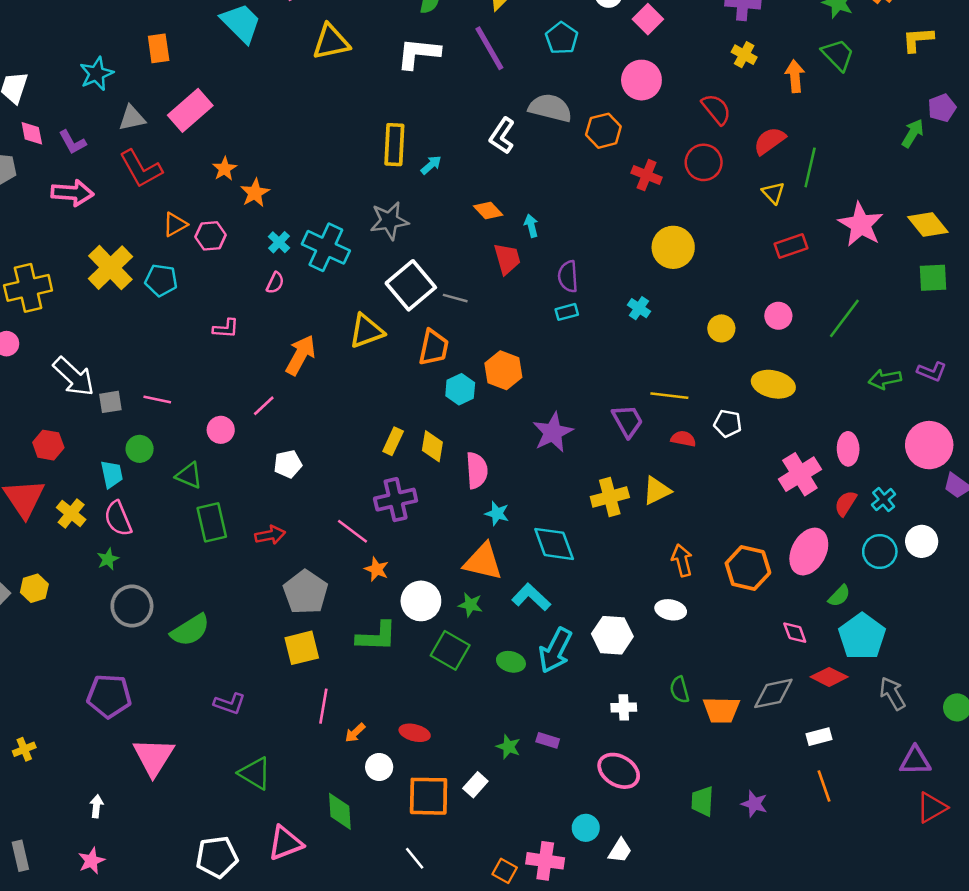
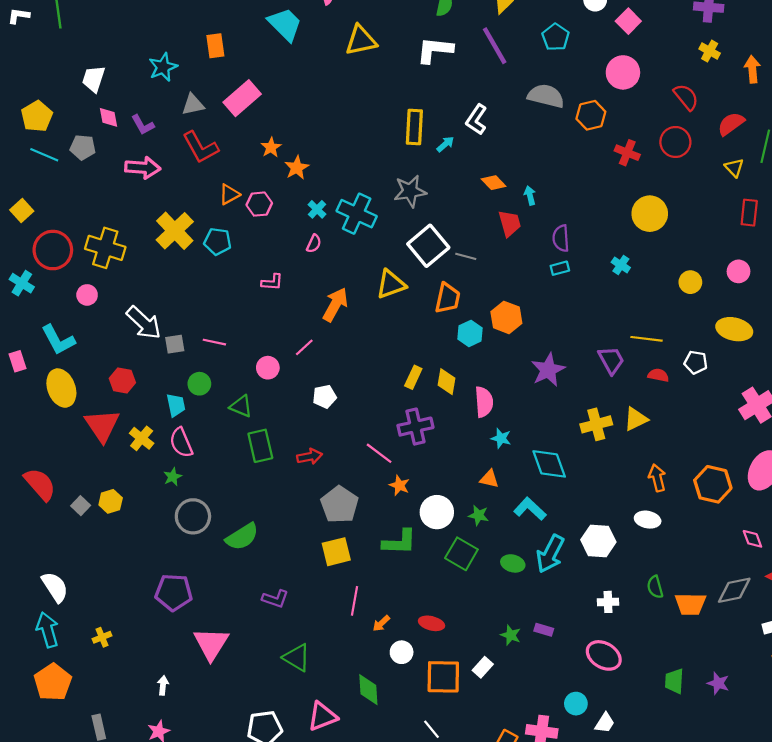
white L-shape: (502, 136) -> (476, 120), moved
red rectangle: (791, 246) -> (749, 213), turned -65
yellow cross: (28, 288) -> (105, 248), turned 30
orange triangle: (483, 562) -> (489, 479), size x0.6

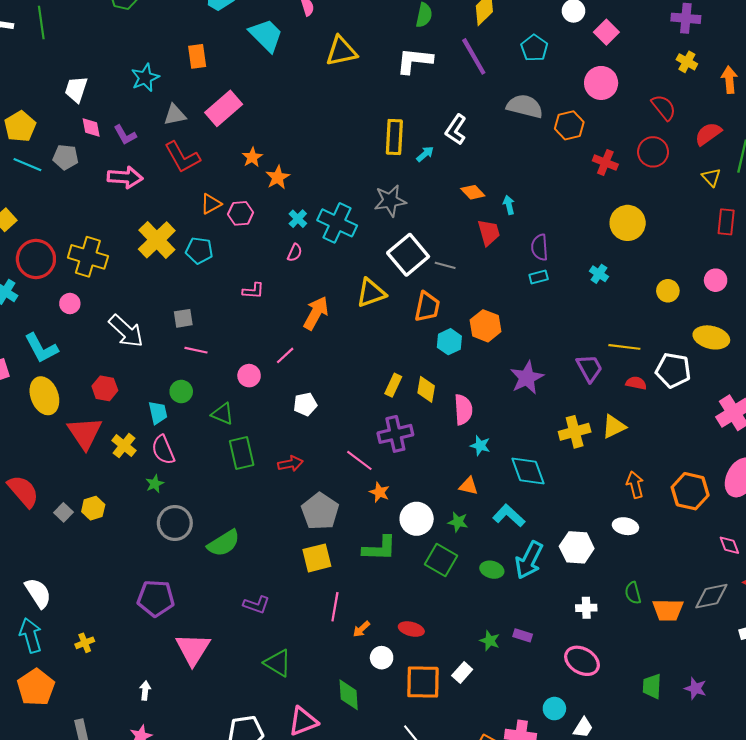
gray square: (175, 344) -> (183, 318), moved
white pentagon: (696, 362) -> (673, 370), size x1.5

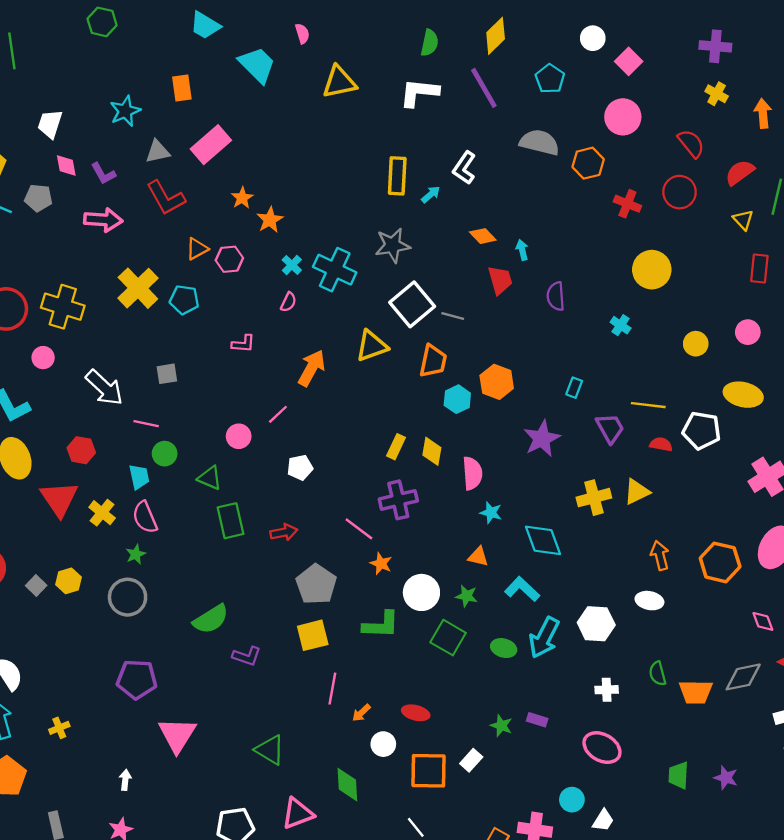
cyan rectangle: (539, 277) -> (574, 388), moved, turned -54
pink line: (196, 350) -> (146, 424), moved
gray circle: (175, 523) -> (128, 597), moved
purple L-shape: (256, 605) -> (247, 656), moved

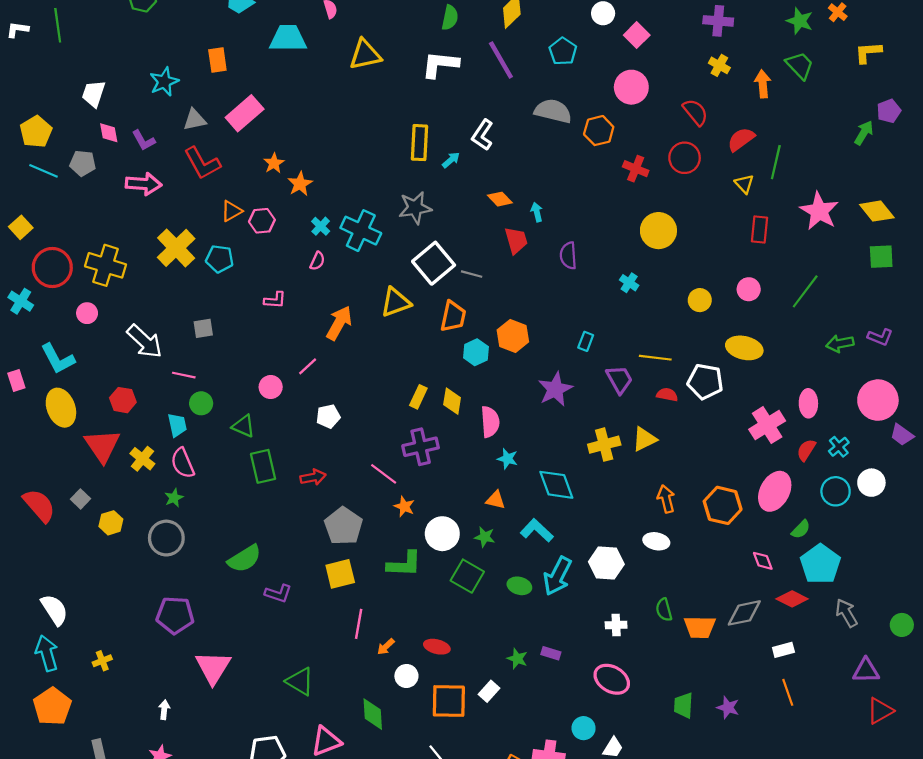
cyan trapezoid: (257, 65) -> (288, 38), turned -45
gray square: (36, 586) -> (81, 499), moved

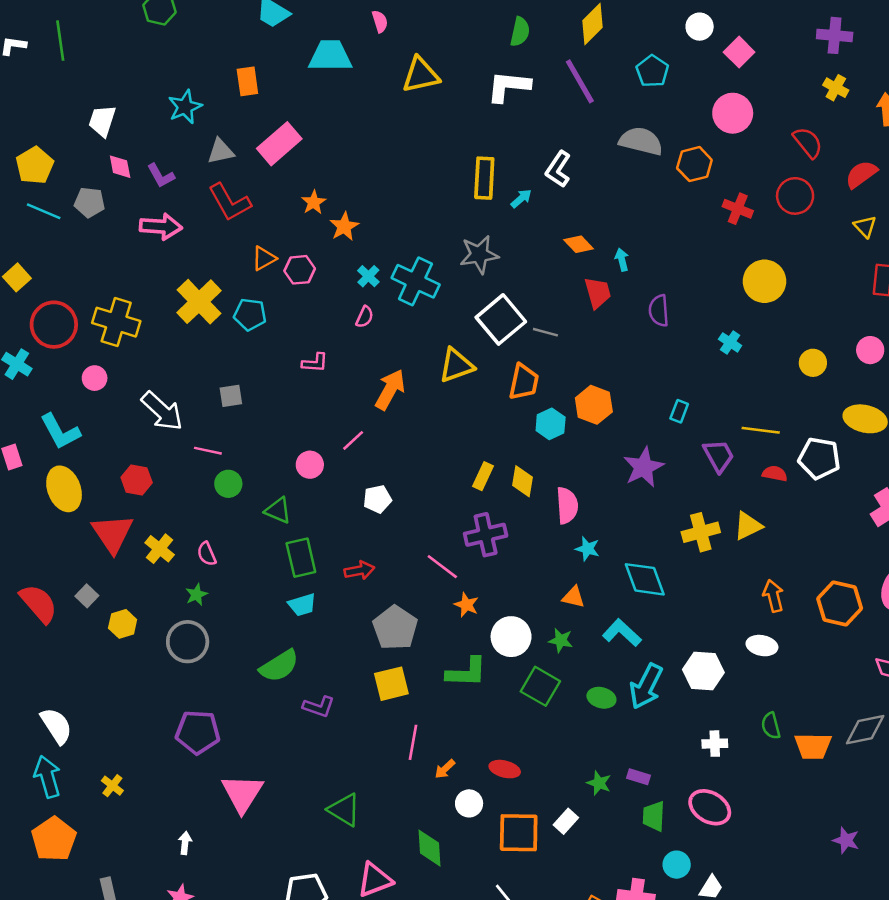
cyan trapezoid: (177, 425) -> (302, 605), moved, turned 85
pink semicircle: (183, 463) -> (207, 554), size x0.7
yellow cross: (102, 661) -> (112, 786), turned -30
green trapezoid: (683, 705) -> (654, 816), moved

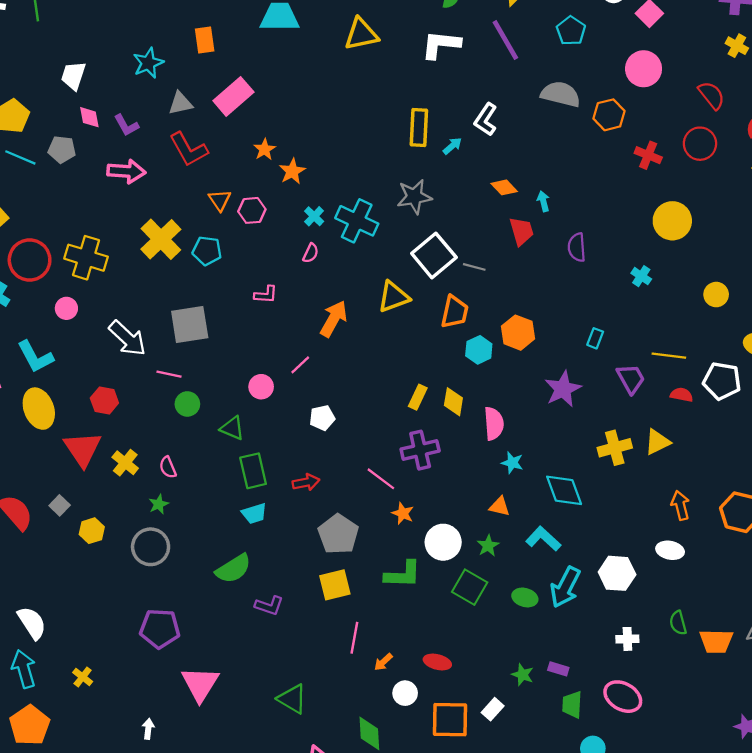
orange triangle: (264, 258) -> (220, 200), turned -35
gray square: (231, 396) -> (190, 324), size x1.8
green star: (561, 640) -> (488, 546), turned 30

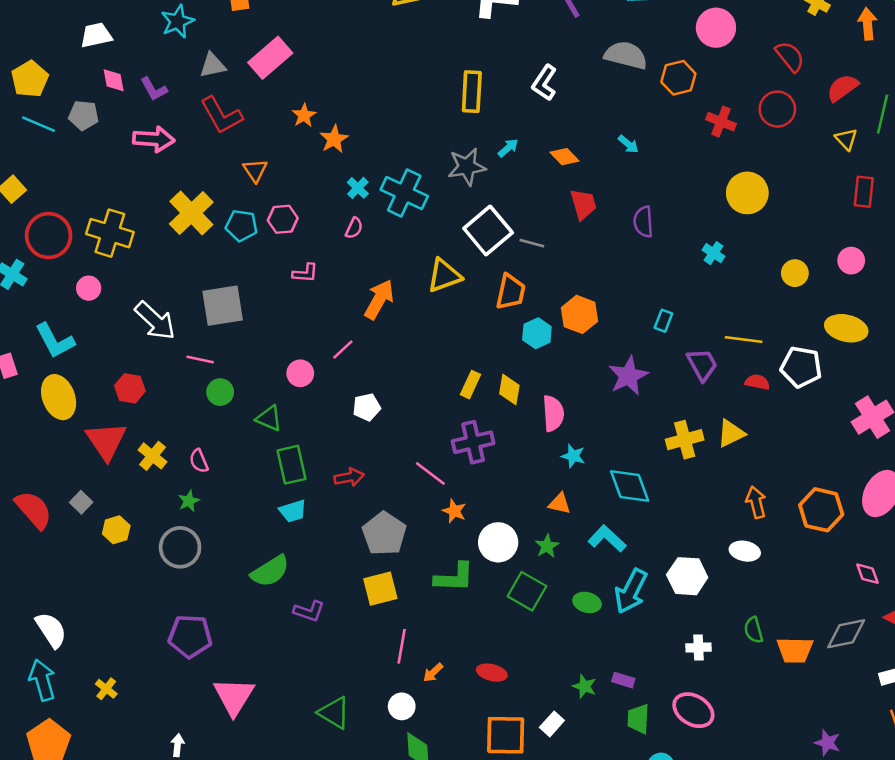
white trapezoid: (73, 76) -> (96, 35), turned 60
cyan arrow: (452, 146) -> (508, 148), moved
cyan arrow: (543, 201) -> (628, 144), moved, turned 144
pink hexagon: (252, 210) -> (283, 219), moved
white circle: (405, 693) -> (402, 706), moved

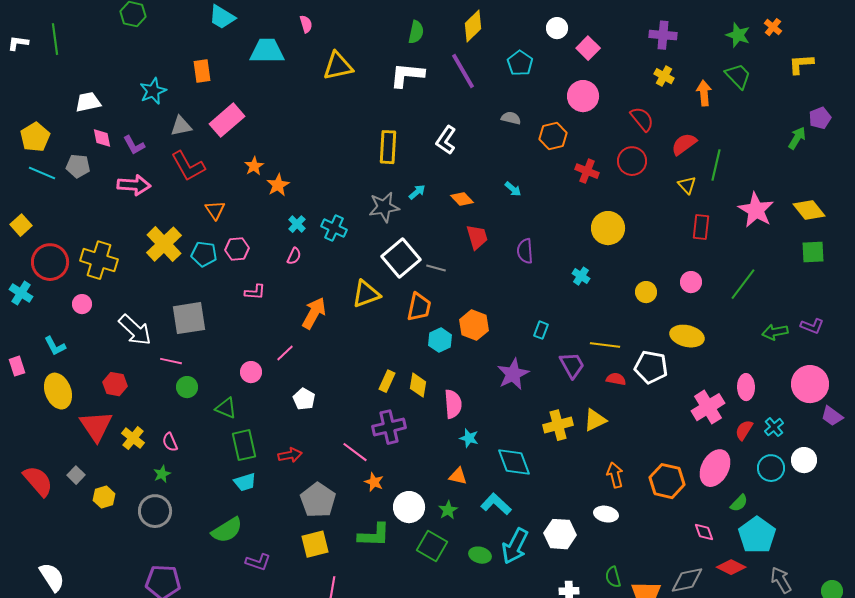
gray semicircle: (626, 55) -> (511, 118), size x0.6
cyan cross: (404, 193) -> (334, 228), size x0.7
cyan L-shape: (55, 341) -> (55, 346), size x0.7
white pentagon: (367, 407) -> (304, 399), turned -30

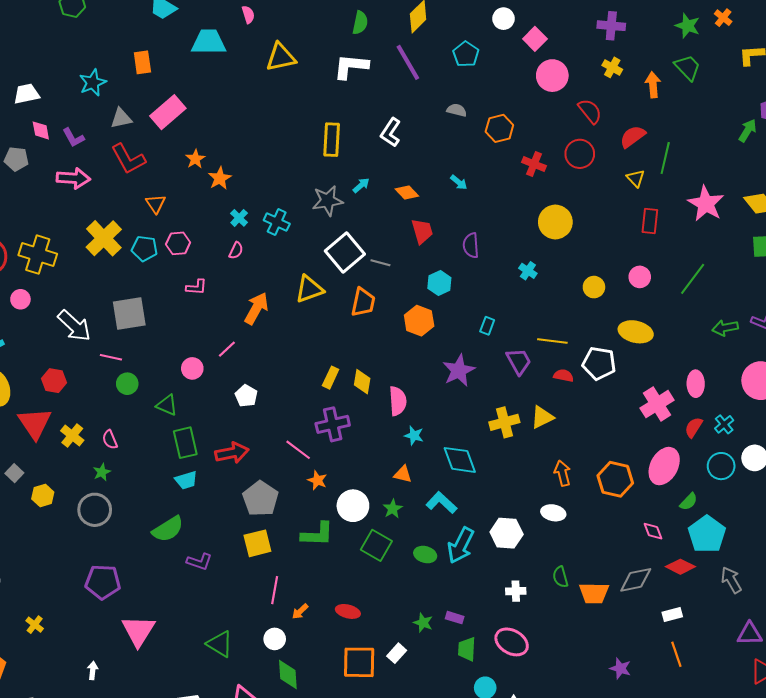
pink circle: (583, 96) -> (552, 76), moved
cyan hexagon: (440, 340) -> (439, 283), moved
red arrow: (290, 455) -> (232, 453), size x1.4

